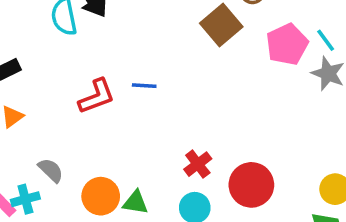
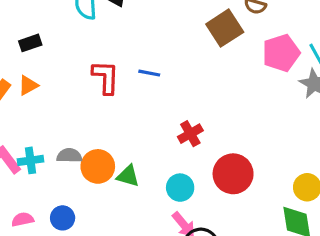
red L-shape: (97, 96) -> (106, 77), turned -75
red cross: (198, 164) -> (190, 134), moved
gray semicircle: (51, 170) -> (69, 156), moved, turned -50

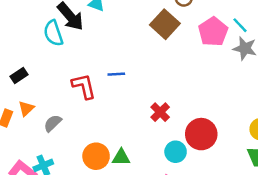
gray semicircle: (69, 156) -> (53, 123), moved, turned -30
cyan circle: (180, 188) -> (176, 152), moved

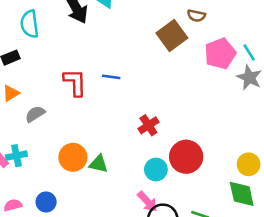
cyan semicircle: (53, 33) -> (30, 24), moved

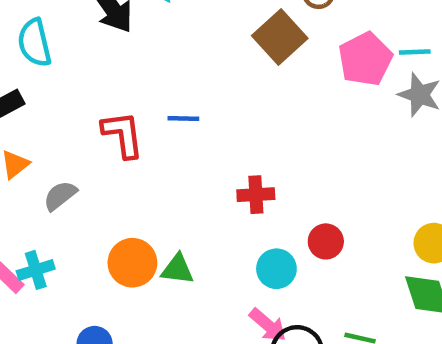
cyan line: (249, 52) -> (415, 52), turned -54
red cross: (148, 125) -> (256, 195), turned 36
red circle: (186, 157) -> (326, 241), size x0.6

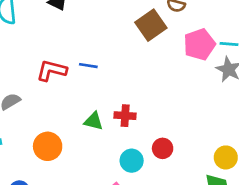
red L-shape: (123, 135) -> (52, 70), turned -76
green triangle: (177, 269) -> (94, 121), moved

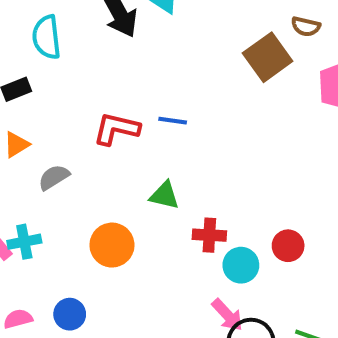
red cross: (125, 116) -> (209, 235), moved
green triangle: (94, 121) -> (164, 195), moved

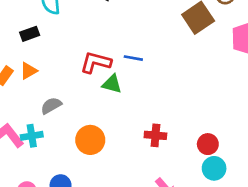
gray semicircle: (54, 177) -> (51, 106), moved
green triangle: (164, 195) -> (112, 84), moved
cyan circle: (241, 265) -> (214, 168), moved

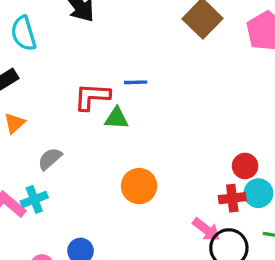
red cross: (155, 135) -> (232, 198), moved
orange circle: (90, 140) -> (139, 186), moved

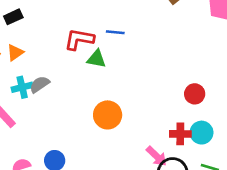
red circle: (245, 166) -> (195, 94), moved
cyan cross: (34, 199) -> (22, 87), moved

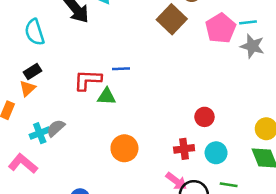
black rectangle: (13, 17) -> (32, 72), moved
orange triangle: (15, 53) -> (27, 88), moved
red cross: (180, 134) -> (184, 149), moved

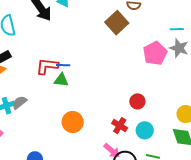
pink pentagon: (221, 28) -> (155, 53), moved
blue line: (121, 69) -> (63, 65), moved
red cross: (184, 149) -> (120, 126), turned 35

